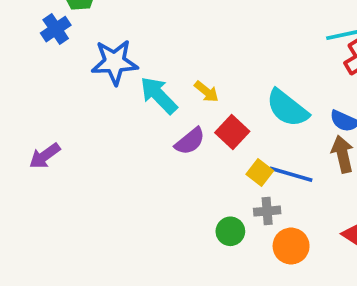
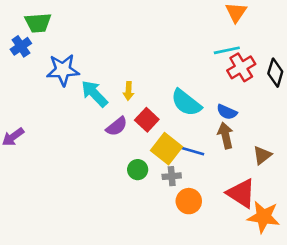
yellow arrow: (206, 92) -> (128, 91), turned 54
yellow square: (260, 172) -> (166, 149), size x1.6
green circle: (230, 231) -> (138, 170), moved

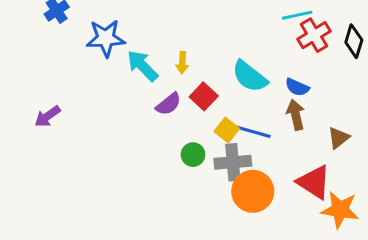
yellow square: (166, 149) -> (227, 130), size x0.7
gray cross: (172, 176) -> (233, 162), size x1.6
orange circle: (189, 201) -> (253, 191), size x1.4

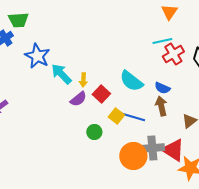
blue star: (106, 38) -> (37, 56), turned 30
yellow arrow: (182, 63) -> (83, 80), moved
gray cross: (233, 162) -> (152, 148), moved

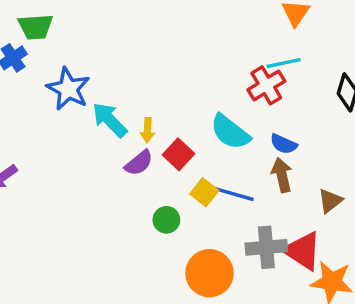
red cross: (173, 54) -> (266, 85), moved
orange circle: (133, 156) -> (209, 273), moved

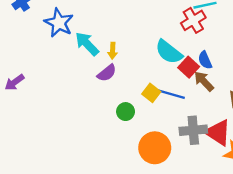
blue semicircle: (284, 144) -> (205, 60), turned 42
red square: (178, 154) -> (189, 67), moved
brown arrow: (282, 175) -> (204, 81), turned -30

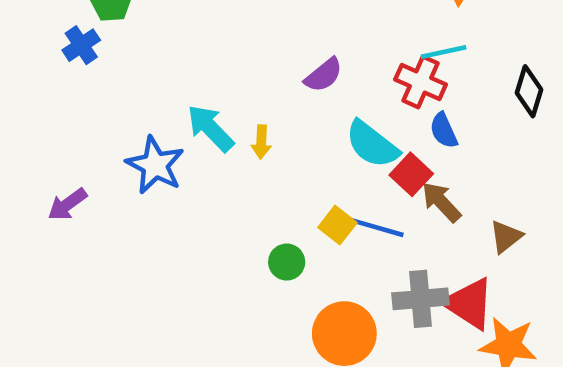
red cross: (193, 20) -> (421, 82), turned -35
blue star: (59, 23) -> (155, 165), moved
blue semicircle: (205, 60) -> (444, 130), moved
purple semicircle: (107, 73) -> (324, 75), moved

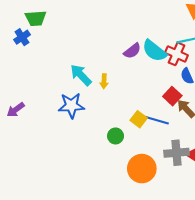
cyan semicircle: (372, 144) -> (154, 51), moved
blue star: (155, 165) -> (71, 105), moved, turned -30

